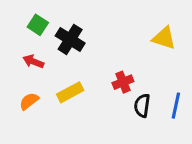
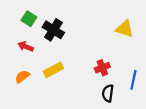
red cross: (123, 82) -> (102, 68), moved
black semicircle: (142, 106) -> (108, 93), moved

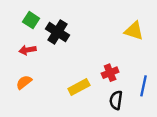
red arrow: (26, 47) -> (28, 50), turned -32
yellow rectangle: (53, 70) -> (79, 87), moved

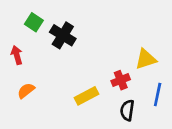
yellow triangle: (134, 31) -> (146, 59), moved, turned -36
red arrow: (28, 50) -> (17, 55), moved, turned 84

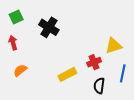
green square: (34, 22) -> (16, 17), moved, turned 32

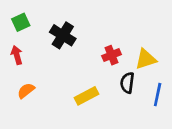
red cross: (94, 62) -> (111, 55), moved
black semicircle: (99, 86) -> (127, 83), moved

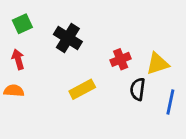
orange semicircle: (26, 91) -> (14, 91), moved, turned 42
yellow rectangle: (86, 96) -> (82, 89), moved

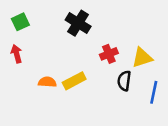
black cross: (68, 38) -> (78, 23), moved
orange semicircle: (14, 91) -> (47, 82), moved

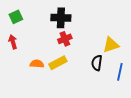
black cross: (78, 23) -> (61, 18), turned -30
red cross: (109, 54) -> (65, 39), moved

